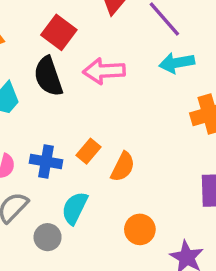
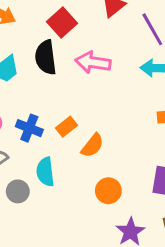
cyan semicircle: (75, 208) -> (45, 172), turned -44
orange circle: (140, 229) -> (108, 191), moved

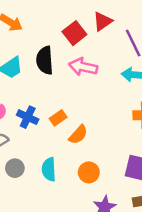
red square: (62, 23) -> (74, 33), moved
cyan semicircle: (45, 172) -> (49, 169), moved

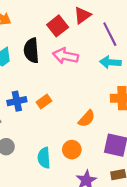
blue cross: (28, 117) -> (17, 101), turned -36
orange semicircle: (78, 135) -> (87, 119), moved
cyan semicircle: (49, 169) -> (44, 158), moved

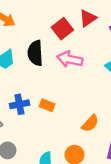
orange rectangle: (44, 101) -> (47, 105), turned 56

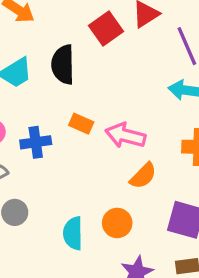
pink arrow: (70, 59) -> (125, 136), moved
orange rectangle: (47, 105) -> (81, 124), moved

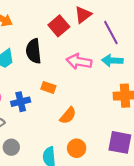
pink arrow: (125, 136) -> (79, 62), moved
orange semicircle: (143, 176) -> (68, 115), moved

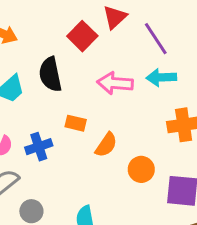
orange semicircle: (68, 115) -> (106, 145), moved
orange circle: (77, 148) -> (141, 169), moved

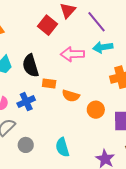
black semicircle: (50, 74) -> (31, 66), moved
orange semicircle: (106, 145) -> (71, 96), turned 78

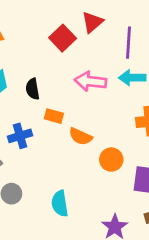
purple line: (96, 22) -> (128, 43), turned 35
black semicircle: (31, 66) -> (33, 89), size x0.7

